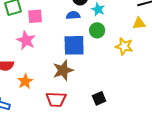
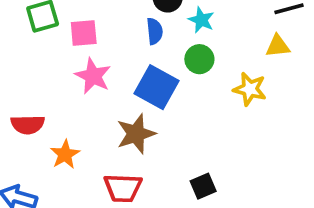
blue semicircle: (73, 15) -> (155, 31), turned 88
pink star: (26, 40) -> (93, 76), moved
blue square: (74, 45) -> (156, 87), turned 30

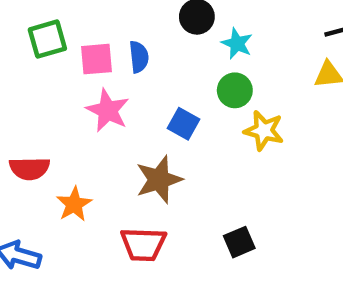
blue semicircle: (155, 31) -> (139, 57), moved
blue square: (156, 87) -> (183, 124), size x0.6
yellow star: (250, 89) -> (264, 130), moved

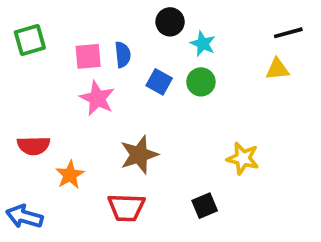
green square: (47, 39) -> (30, 40), moved
blue square: (183, 124) -> (159, 82), moved
yellow star: (264, 130) -> (243, 158), moved

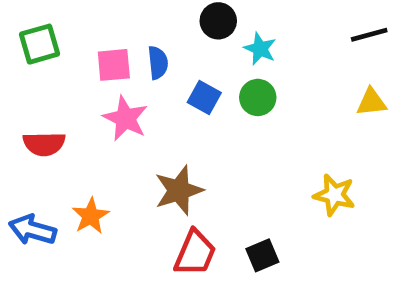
yellow triangle: (277, 69) -> (371, 102), moved
red semicircle: (34, 146) -> (44, 144), moved
yellow star: (243, 158) -> (334, 195), moved
red trapezoid: (126, 207) -> (195, 253), moved, turned -69
blue arrow: (24, 217) -> (33, 230), moved

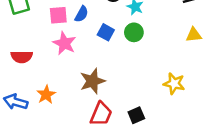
blue semicircle: (158, 63) -> (81, 14), turned 35

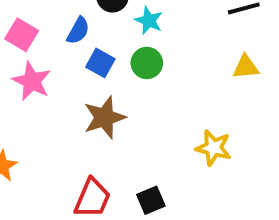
blue semicircle: (81, 14) -> (78, 31), moved
pink square: (58, 15) -> (22, 35), turned 36
brown star: (92, 81) -> (104, 117), moved

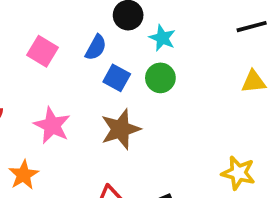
pink star: (32, 81) -> (52, 125), moved
yellow star: (213, 148) -> (238, 173), moved

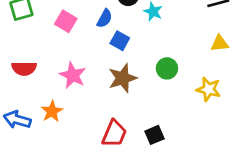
green circle: (160, 78) -> (167, 68), moved
yellow star: (238, 173) -> (209, 89), moved

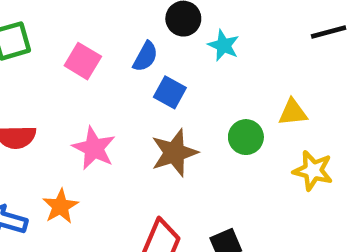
yellow triangle: (220, 43) -> (293, 112), moved

